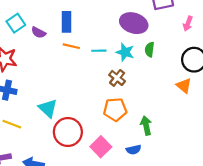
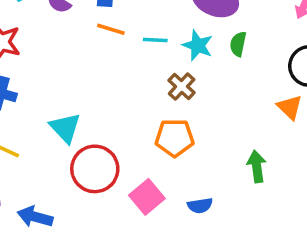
green arrow: (146, 126) -> (257, 166), moved

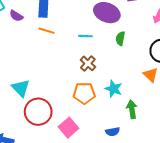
cyan line: (155, 40) -> (86, 36), moved
cyan star: (198, 45) -> (114, 89), moved
blue semicircle: (200, 206) -> (113, 132), moved

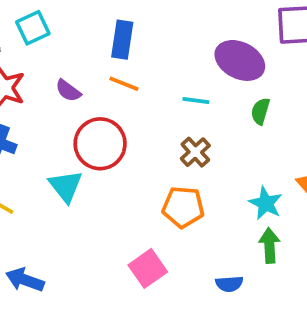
purple semicircle: (16, 16) -> (68, 91), moved
cyan star: (114, 89) -> (266, 203), moved
red circle: (38, 112) -> (100, 144), moved

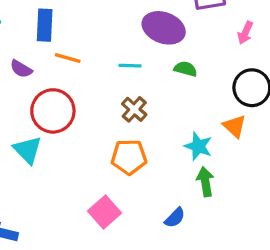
blue rectangle: (122, 40) -> (45, 25), moved
green semicircle: (260, 111) -> (186, 69), turned 95
blue semicircle: (229, 284) -> (175, 218), turned -35

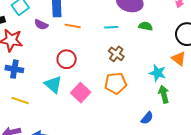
purple semicircle: (21, 69) -> (41, 25), moved
red circle: (53, 111) -> (67, 59), size x0.7
pink square: (105, 212) -> (81, 93), moved

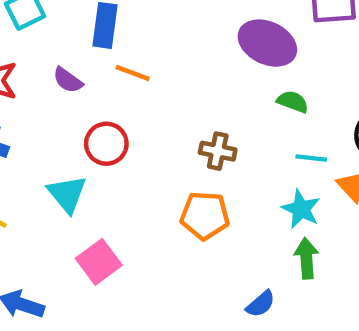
purple semicircle: (41, 25) -> (68, 80), moved
cyan line: (111, 27) -> (311, 158), moved
brown cross: (116, 54) -> (218, 151), turned -35
pink square: (81, 93) -> (99, 262), moved

